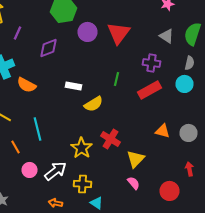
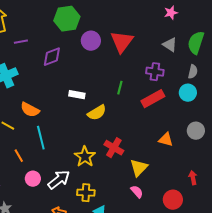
purple line: (18, 33) -> (21, 42), turned 56
orange semicircle: (26, 85) -> (30, 110), moved
gray circle: (188, 133) -> (196, 131), moved

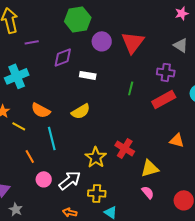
white rectangle: (77, 95) -> (88, 75), moved
yellow semicircle: (97, 113) -> (81, 111), moved
yellow triangle: (139, 168) -> (150, 168), turned 30

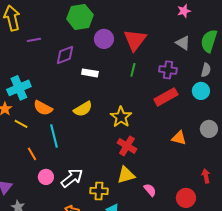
cyan cross: (17, 76) -> (19, 88), moved
green line: (131, 88) -> (133, 70), moved
yellow star: (96, 157) -> (121, 117), moved
yellow triangle: (150, 168) -> (126, 175), moved

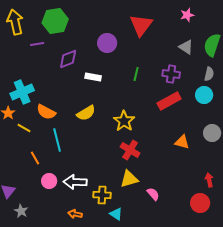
green hexagon: (80, 17) -> (55, 21), moved
red triangle: (135, 40) -> (141, 25), moved
white arrow: (72, 178) -> (75, 182), turned -140
red circle: (186, 198) -> (200, 203), moved

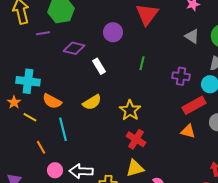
purple diamond: (68, 59) -> (74, 48), turned 35
purple cross: (171, 74) -> (181, 76), moved
white rectangle: (93, 77) -> (99, 66), turned 49
cyan cross: (22, 92) -> (28, 81), turned 30
red rectangle: (169, 101) -> (194, 105), moved

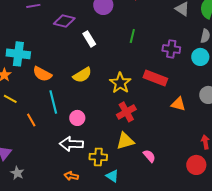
red rectangle: (194, 105) -> (155, 78), moved, turned 50
yellow line: (30, 117) -> (10, 99), moved
red cross: (136, 139) -> (126, 112), turned 30
pink circle: (55, 170) -> (77, 118), moved

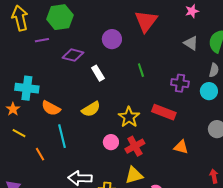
green line: (132, 36) -> (141, 70), turned -32
orange triangle: (178, 104) -> (181, 147), moved
pink circle: (77, 118) -> (111, 142), moved

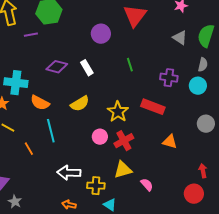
purple diamond: (73, 55) -> (57, 67), moved

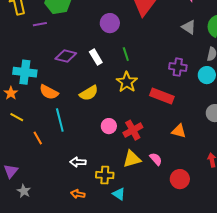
green line: (130, 65) -> (126, 54), moved
yellow star: (118, 112) -> (127, 82), moved
white arrow: (69, 173) -> (78, 162), size x0.7
pink semicircle: (147, 185) -> (156, 159), moved
red circle: (194, 194) -> (180, 179), moved

